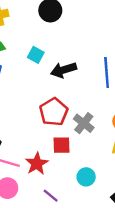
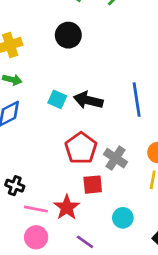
cyan square: (36, 55) -> (57, 99), moved
black arrow: (64, 70) -> (88, 100), turned 35

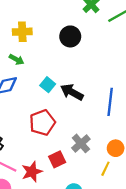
red pentagon: (81, 148) -> (42, 123), moved
red square: (93, 185) -> (57, 159), turned -35

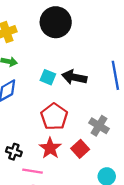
black circle: (70, 36) -> (56, 22), size x1.4
red star: (32, 172) -> (50, 148), moved

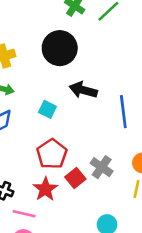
black arrow: (74, 77) -> (83, 90), moved
red square: (80, 149) -> (75, 178), moved

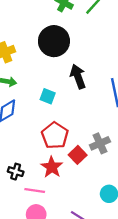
black arrow: (83, 90) -> (78, 77), turned 60
gray cross: (102, 167) -> (100, 143), turned 36

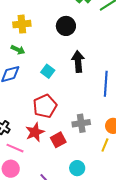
black circle: (54, 41) -> (66, 26), size x0.7
red square: (78, 155) -> (58, 140), moved

